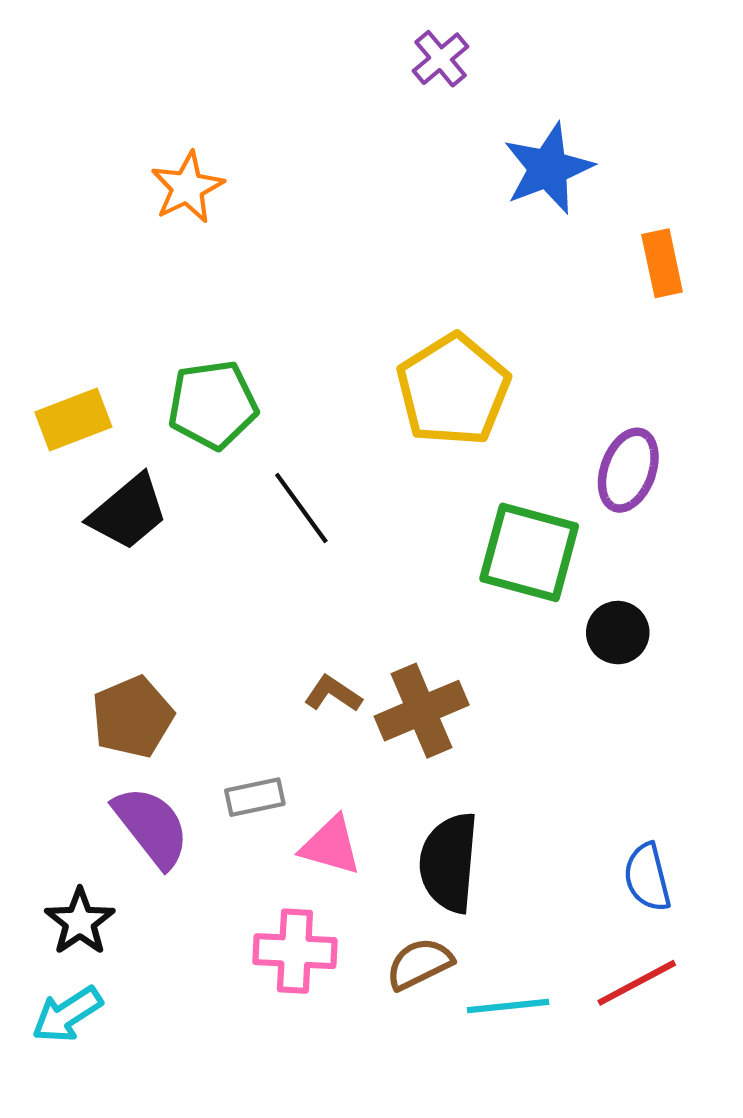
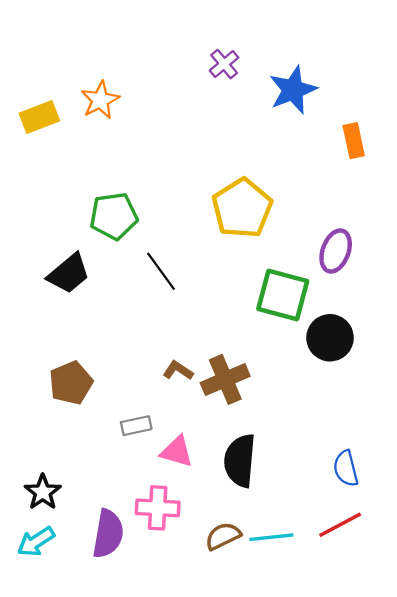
purple cross: (441, 59) -> (224, 64), moved
yellow rectangle: (73, 419) -> (39, 117), moved
black circle: (618, 633) -> (330, 338), size x1.4
purple semicircle: (151, 827) -> (108, 534), moved, turned 48
brown semicircle: (419, 964) -> (223, 536), moved

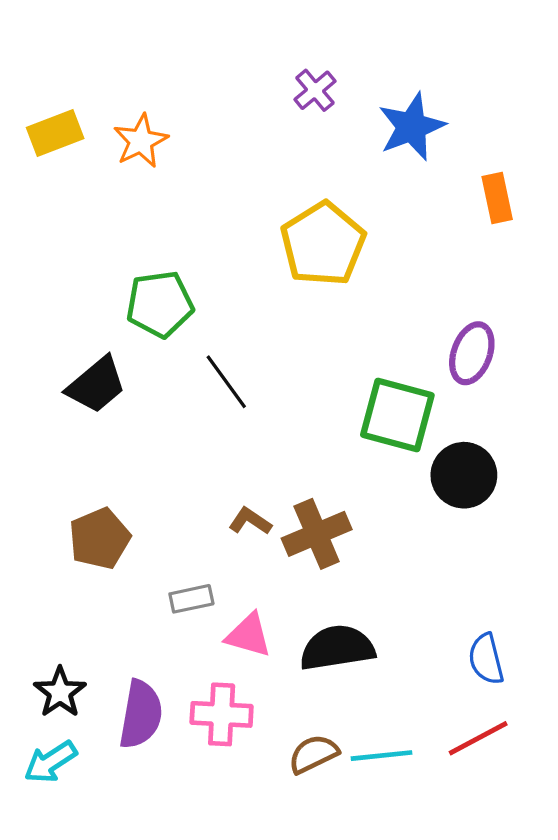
yellow rectangle: (39, 117) -> (55, 133), moved
yellow pentagon: (242, 208) -> (323, 244), moved
black semicircle: (240, 461) -> (337, 648), turned 76
purple semicircle: (108, 534) -> (141, 714), moved

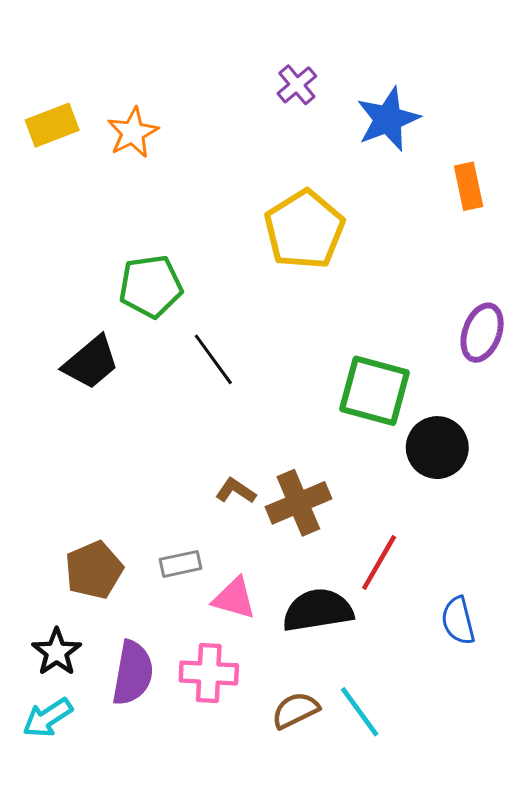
purple ellipse: (472, 353) -> (482, 333), moved
brown pentagon: (100, 539) -> (94, 570), moved
red line: (478, 738) -> (379, 562), moved, turned -32
cyan line: (382, 756) -> (360, 712), turned 60

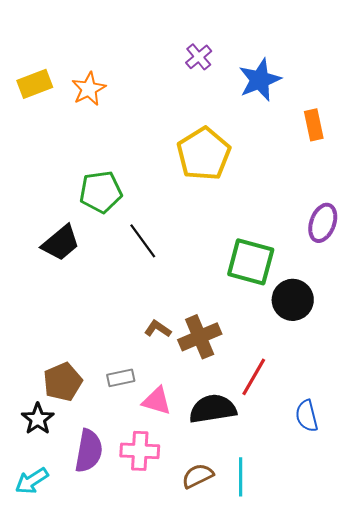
black star: (57, 652) -> (38, 419), moved
cyan line: (360, 712) -> (241, 477), turned 36

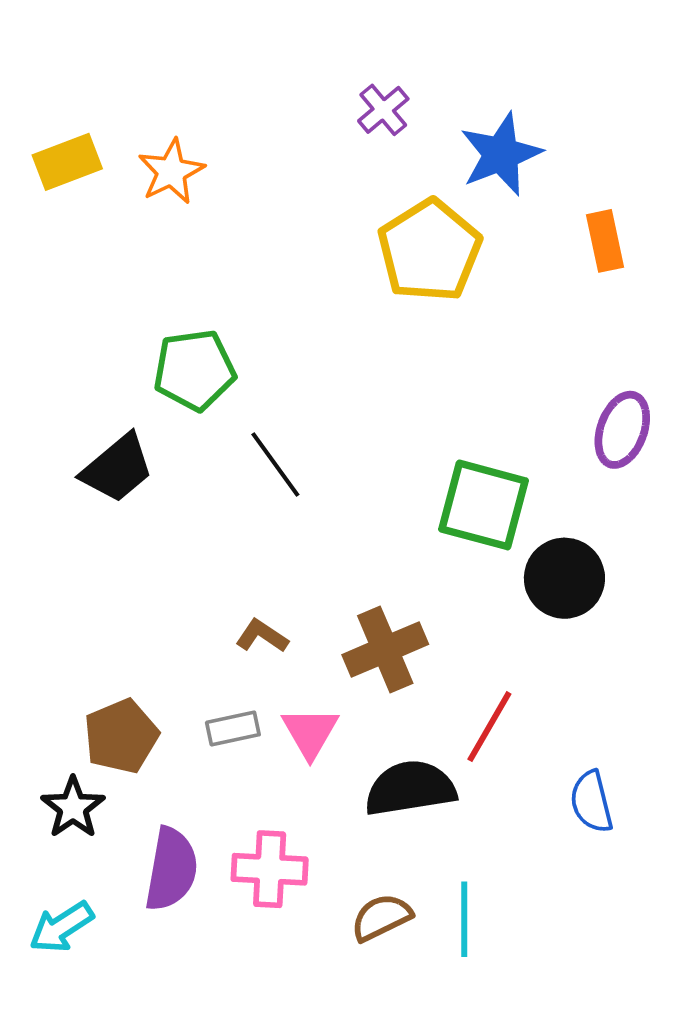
yellow pentagon: (204, 154) -> (430, 251), moved
brown L-shape: (158, 329) -> (262, 636), moved
pink triangle: (157, 401) -> (310, 732), moved, turned 44

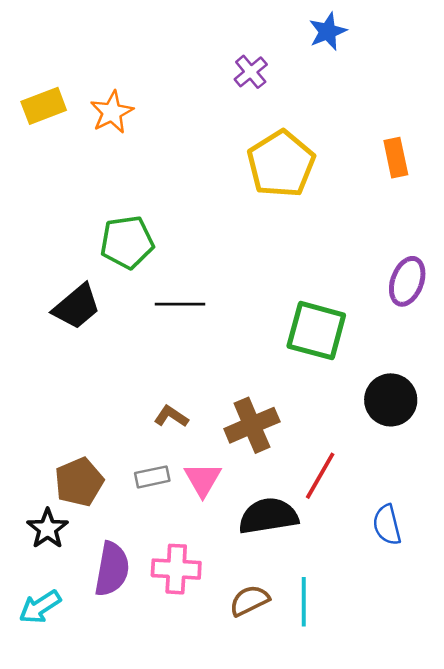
blue star: (501, 154) -> (328, 31), moved, size x0.7
black line: (275, 464) -> (180, 304), turned -54
black circle: (564, 578) -> (391, 400), moved

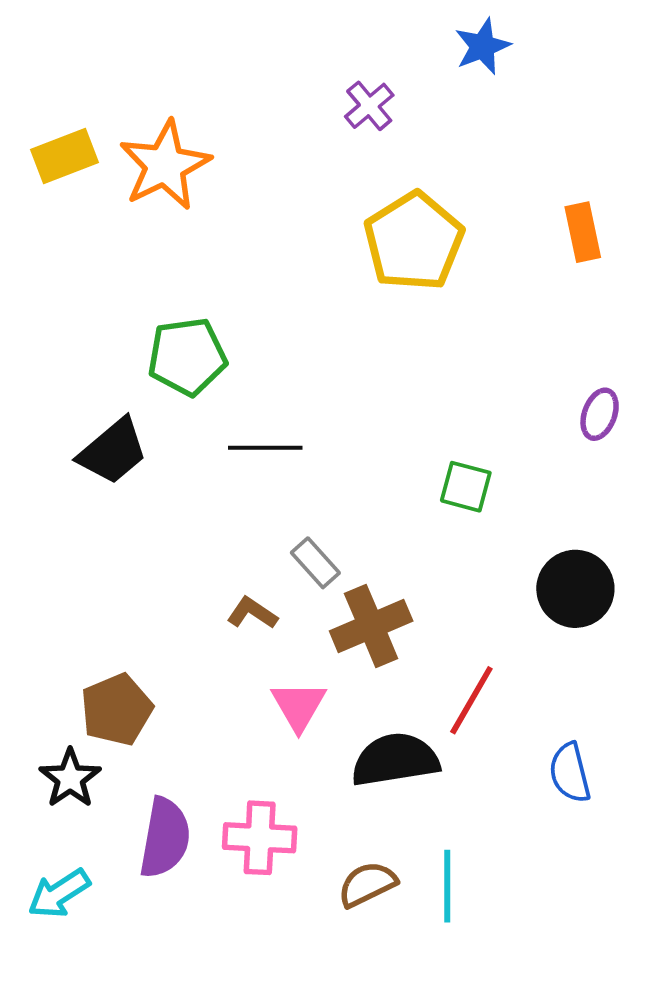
orange star: (112, 112) -> (165, 165), size x1.4
purple ellipse: (407, 281) -> (600, 414), size x0.7
green square: (316, 331) -> (466, 487), size x0.6
gray rectangle: (152, 477) -> (315, 563), moved, turned 60

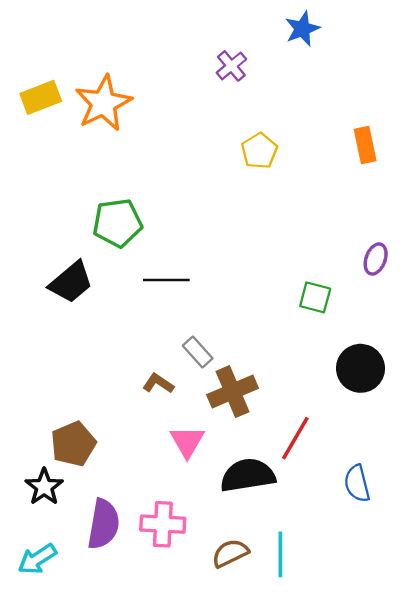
yellow pentagon: (414, 241) -> (259, 151), size x0.6
green square: (466, 487) -> (315, 297), moved

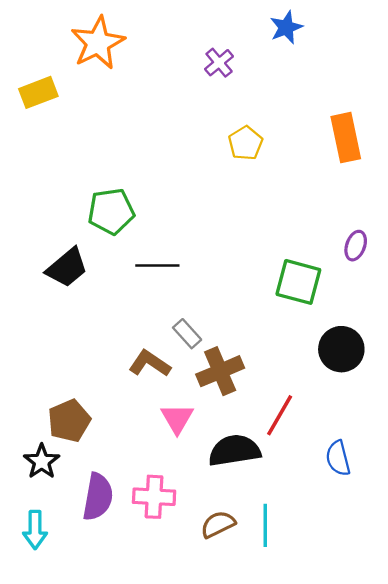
orange star: (104, 103) -> (98, 43), moved
orange rectangle: (365, 145) -> (346, 138), size x1.4
green square: (315, 297) -> (298, 282), size x1.5
brown L-shape: (158, 383) -> (150, 363), size x1.4
cyan arrow: (37, 559) -> (35, 530), turned -57

